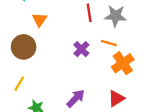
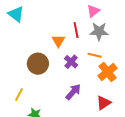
orange triangle: (40, 20) -> (58, 41), moved
brown circle: (24, 47) -> (38, 64), moved
purple arrow: (76, 98) -> (73, 92), moved

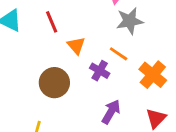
red line: (76, 30) -> (52, 22), moved
orange line: (95, 55) -> (119, 54), moved, turned 32

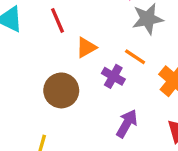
orange triangle: (76, 45) -> (86, 47), turned 42

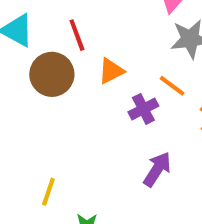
purple cross: (113, 76) -> (143, 109), turned 30
brown circle: (61, 90) -> (52, 74), moved

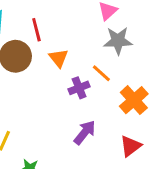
orange triangle: (111, 71) -> (58, 58), turned -48

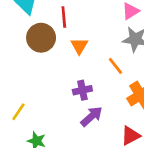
purple cross: (79, 88) -> (82, 90), moved

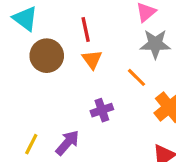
red line: (64, 17) -> (86, 29), moved
purple arrow: (91, 116) -> (67, 143), moved

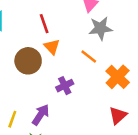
brown circle: (47, 56) -> (28, 61), moved

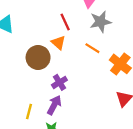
red line: (44, 24) -> (65, 22), moved
purple cross: (65, 86) -> (59, 82), moved

